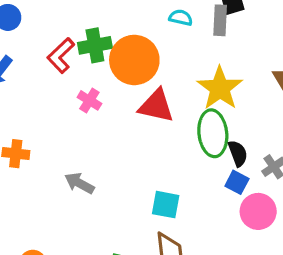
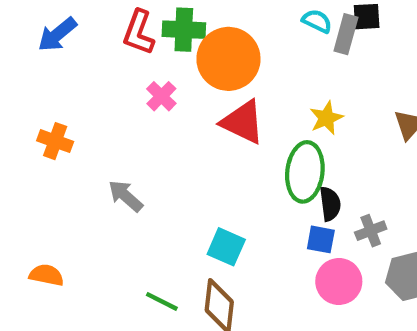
cyan semicircle: (181, 18) -> (317, 21), moved
red L-shape: (61, 55) -> (139, 32), turned -39
yellow star: (220, 88) -> (326, 118), size x0.6
blue square: (237, 182) -> (321, 239), turned -30

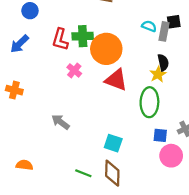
orange cross: (55, 141) -> (14, 90), moved
black semicircle: (330, 204) -> (163, 62), moved

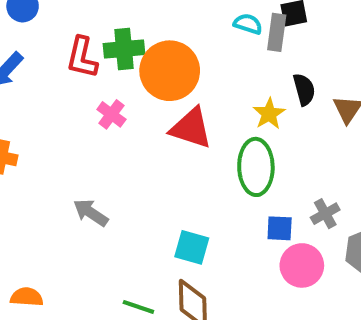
black semicircle: (163, 62) -> (304, 89), moved

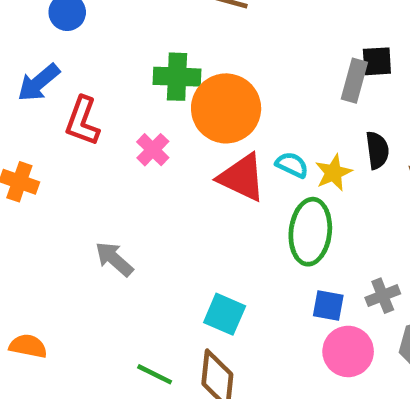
cyan semicircle: (248, 24) -> (292, 165), moved
red L-shape: (82, 57) -> (82, 121), moved

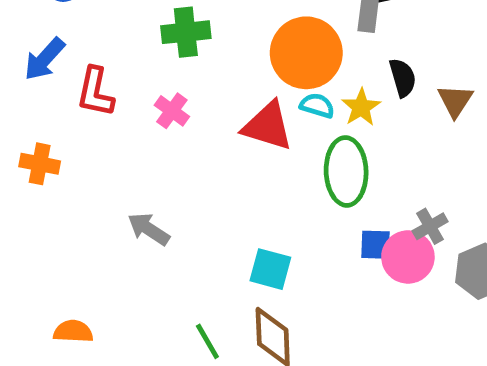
orange circle: (226, 108) -> (306, 53), moved
pink circle: (348, 351) -> (408, 257), moved
green line: (155, 374) -> (207, 341), turned 42

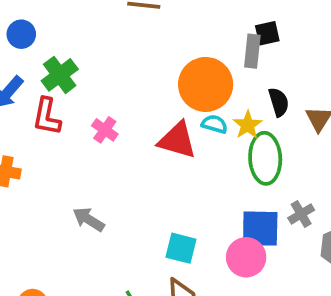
green cross: (186, 32) -> (60, 75), moved, turned -30
green ellipse: (346, 171) -> (265, 158), moved
blue square: (376, 245) -> (260, 229), size x1.6
pink circle: (408, 257) -> (246, 257), moved

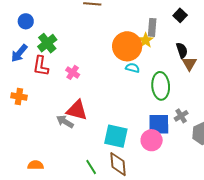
black square: (267, 33) -> (180, 15), moved, turned -32
black semicircle: (279, 102) -> (182, 50), moved
yellow star: (248, 125) -> (146, 40), moved
red triangle: (177, 140) -> (77, 110), moved
cyan square: (181, 248) -> (116, 136), size x1.4

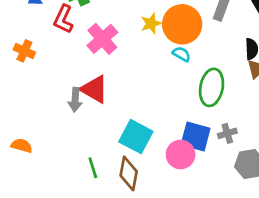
yellow star: (146, 40) -> (151, 23), moved
pink cross: (73, 72) -> (102, 39), size x1.6
gray arrow: (65, 122) -> (75, 100), turned -132

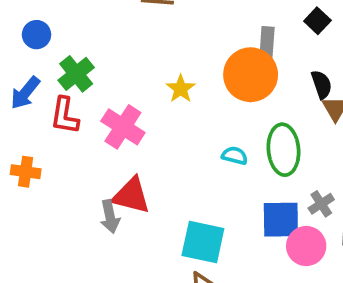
orange circle: (182, 24) -> (251, 75), moved
cyan semicircle: (181, 54) -> (235, 156), moved
pink circle: (181, 154) -> (306, 246), moved

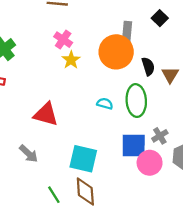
black semicircle: (321, 85) -> (148, 66), moved
pink cross: (123, 127) -> (63, 40), moved, size x0.7
red triangle: (131, 196) -> (46, 114), moved
gray arrow: (110, 217) -> (29, 154), moved, turned -36

